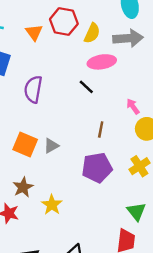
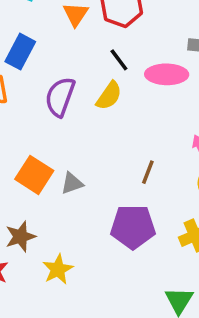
yellow semicircle: (92, 33) -> (109, 96), moved
black line: (86, 87) -> (119, 60), moved

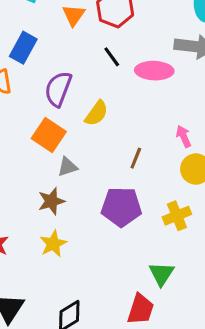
yellow semicircle: (109, 96) -> (96, 113), moved
orange square: (34, 175) -> (49, 135), moved
brown star: (20, 237) -> (51, 201), moved

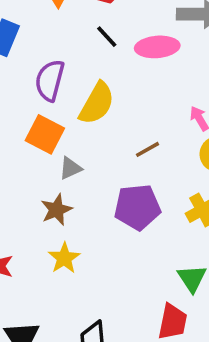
yellow semicircle: (96, 113) -> (97, 103), size x1.4
brown line: (136, 158) -> (148, 149), turned 45

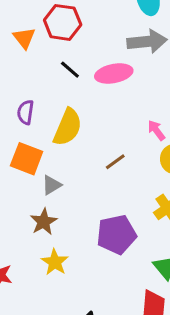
purple semicircle: (50, 80) -> (26, 112), size x0.7
purple pentagon: (137, 207) -> (116, 234), moved

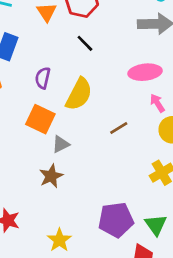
pink ellipse: (114, 74) -> (145, 72), moved
purple pentagon: (116, 234) -> (116, 220), moved
yellow star: (55, 262) -> (59, 240), moved

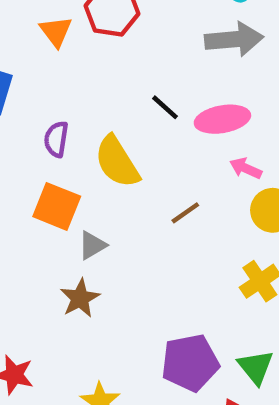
black line: (85, 43) -> (165, 107), moved
yellow semicircle: (79, 94) -> (117, 162), turned 124
pink arrow: (157, 103) -> (246, 168), turned -30

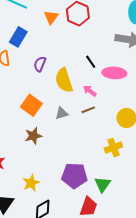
pink arrow: (246, 168) -> (90, 91), moved
orange square: (57, 206) -> (31, 105), moved
gray triangle: (92, 245) -> (62, 113), moved

